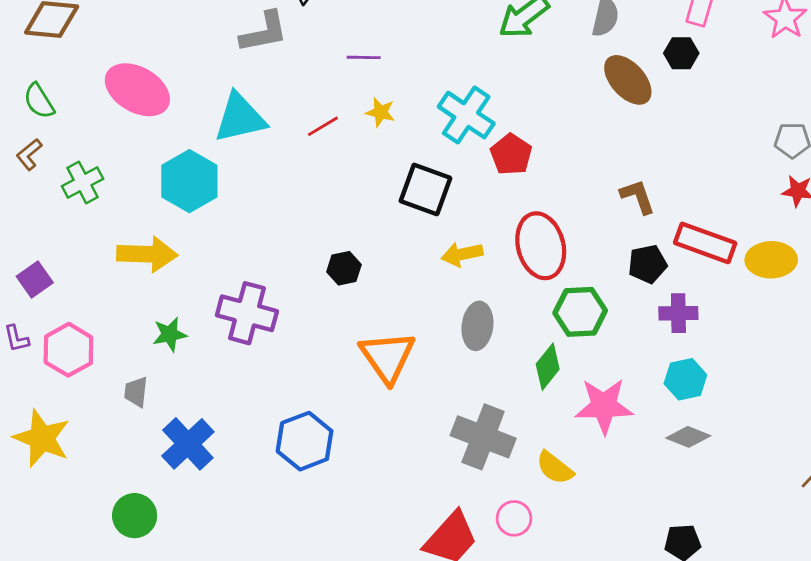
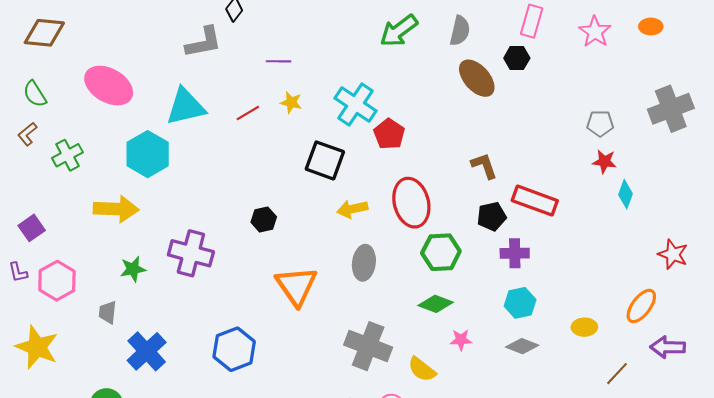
yellow ellipse: (771, 260) -> (584, 327), moved, size x0.7
green diamond: (548, 367) -> (436, 304), moved, turned 72
pink star: (604, 406) -> (461, 340), moved, size x0.5

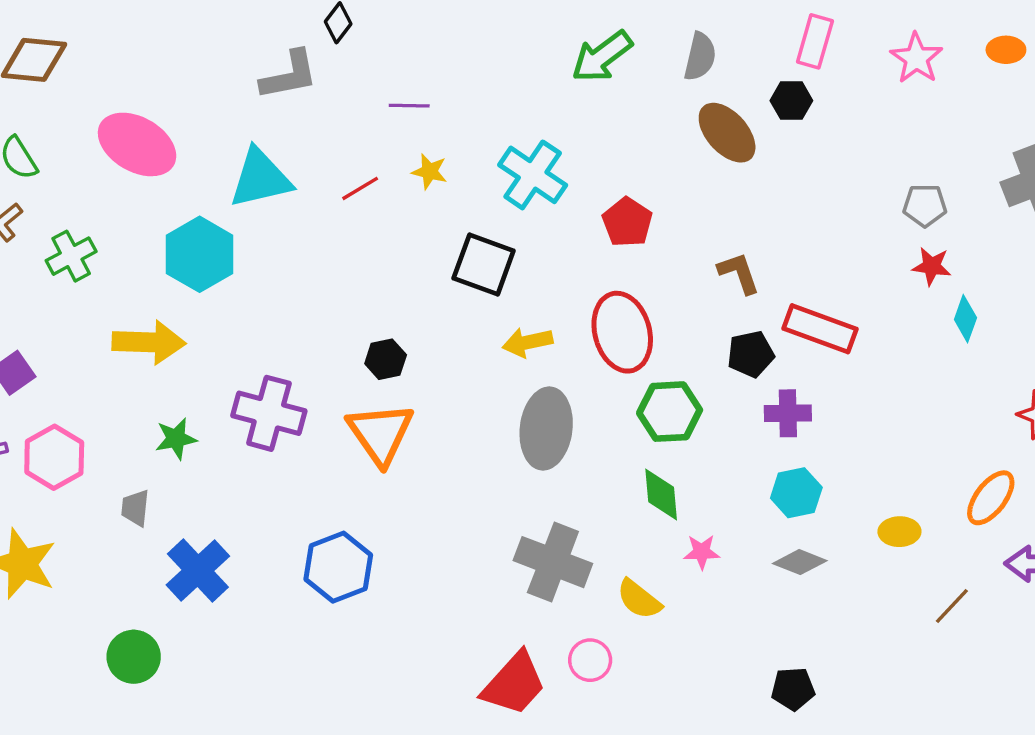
red pentagon: (389, 134) -> (627, 222), moved
gray ellipse: (364, 263) -> (546, 428), size x1.4
orange triangle: (296, 286) -> (380, 434), moved
green diamond: (436, 304) -> (661, 494), turned 64

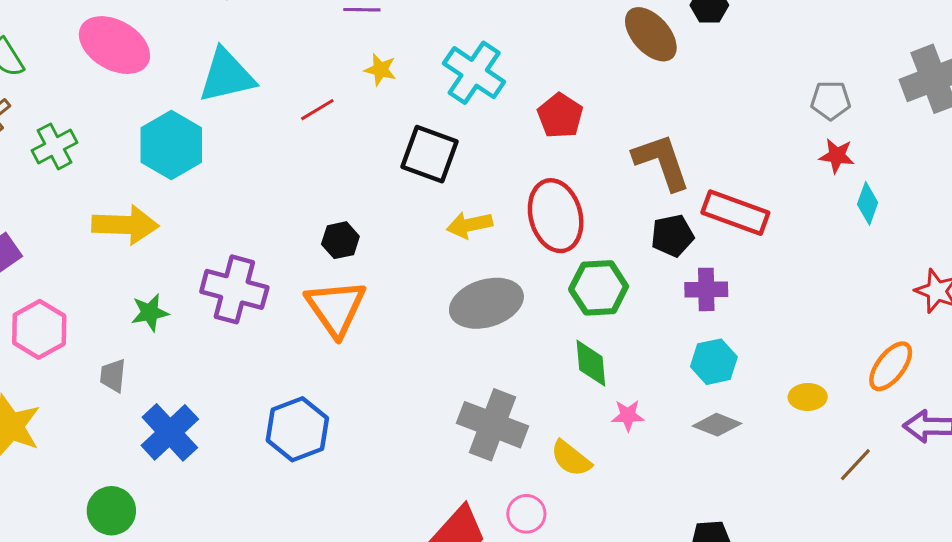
red line: (360, 188) -> (317, 110), moved
brown L-shape: (739, 273) -> (662, 162), size x1.5
gray ellipse: (546, 428) -> (486, 303), turned 66

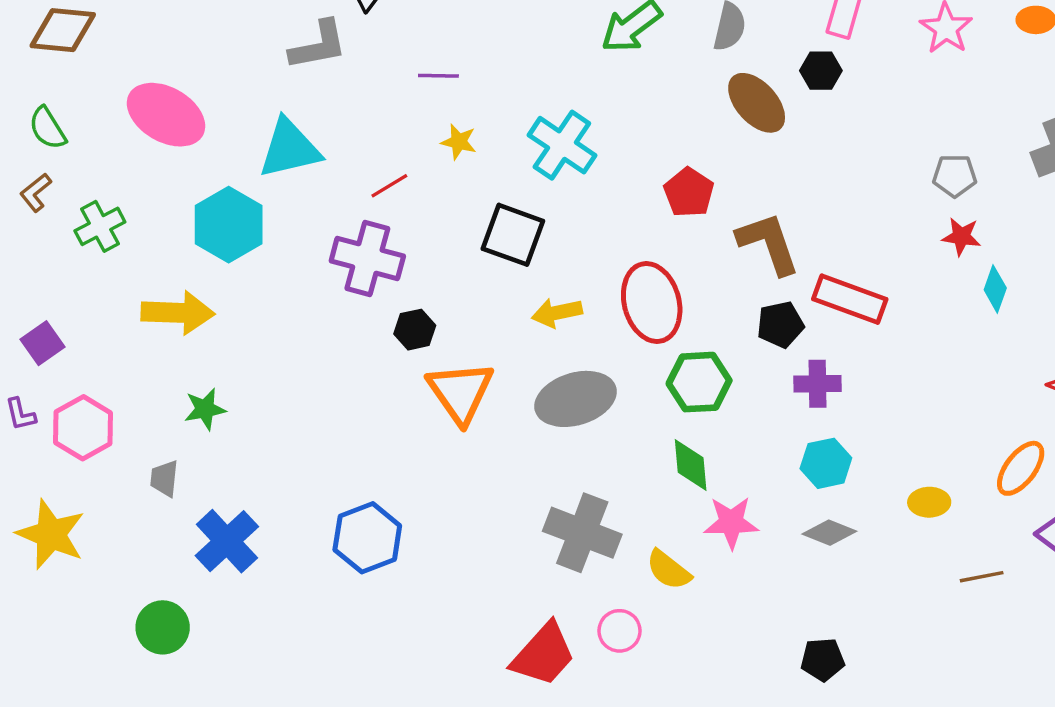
red pentagon: (560, 116) -> (689, 193), moved
purple cross: (234, 289) -> (367, 259), moved
orange triangle: (336, 308) -> (460, 392), moved
pink star: (628, 415) -> (731, 523), size x1.5
brown line: (855, 465) -> (982, 577), turned 36

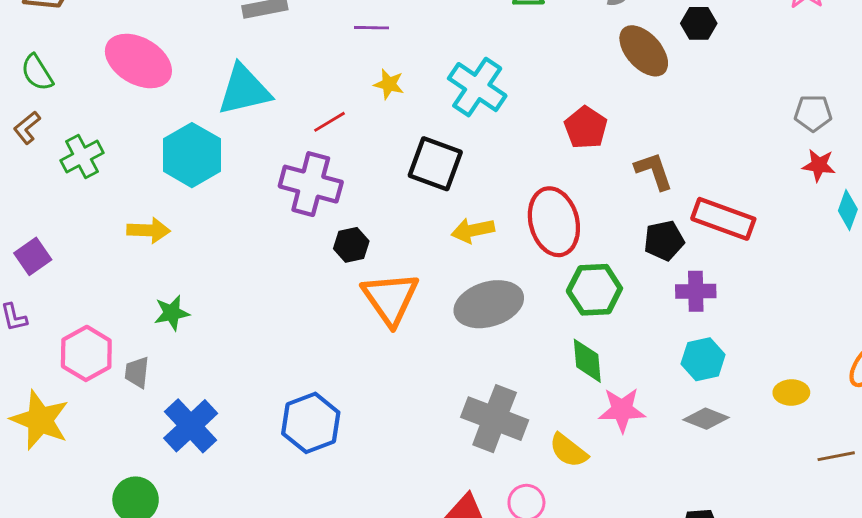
brown L-shape: (768, 243) -> (654, 171), size x0.7
yellow arrow: (178, 313) -> (149, 230), size x0.7
pink hexagon: (83, 428) -> (86, 353), moved

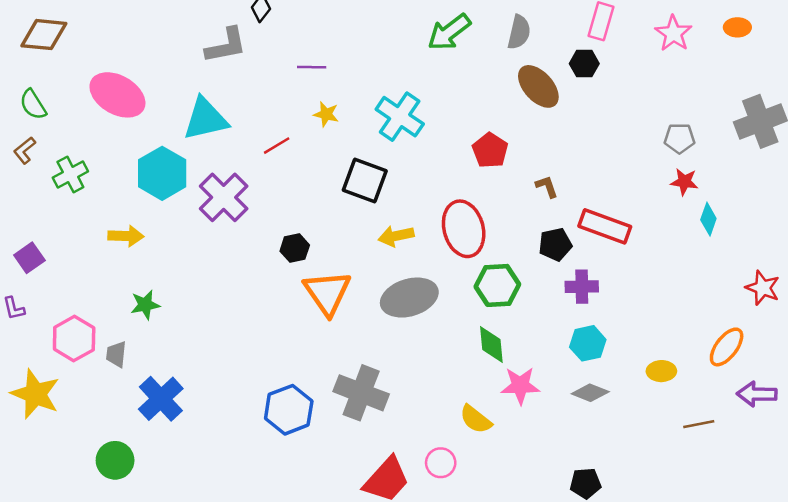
brown L-shape: (654, 171) -> (547, 187), size x0.7
purple cross: (311, 184) -> (224, 197), moved, turned 30
gray cross: (495, 419) -> (361, 393), moved
blue hexagon: (311, 423) -> (289, 410), moved

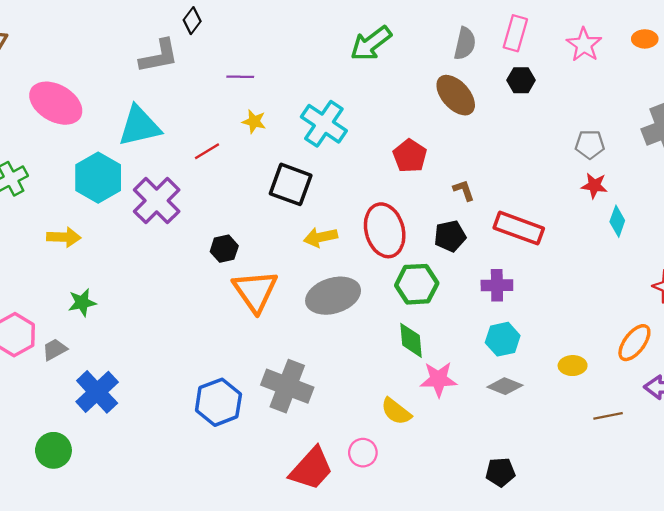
gray semicircle: (519, 32) -> (465, 44), moved
black hexagon: (584, 64) -> (521, 80), moved
black pentagon: (555, 244) -> (450, 236), moved
gray trapezoid: (116, 354) -> (55, 349), turned 55

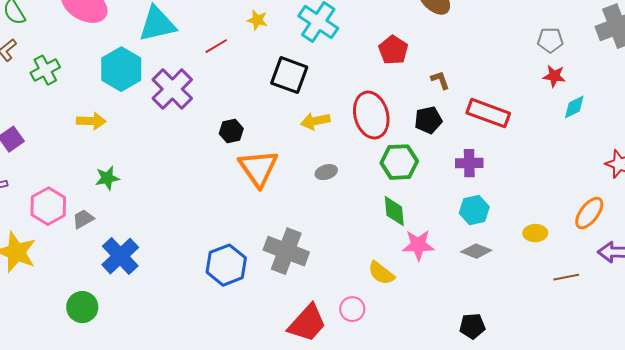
cyan diamond: (617, 221) -> (574, 107), turned 44
gray ellipse: (333, 296) -> (326, 172), size x0.5

